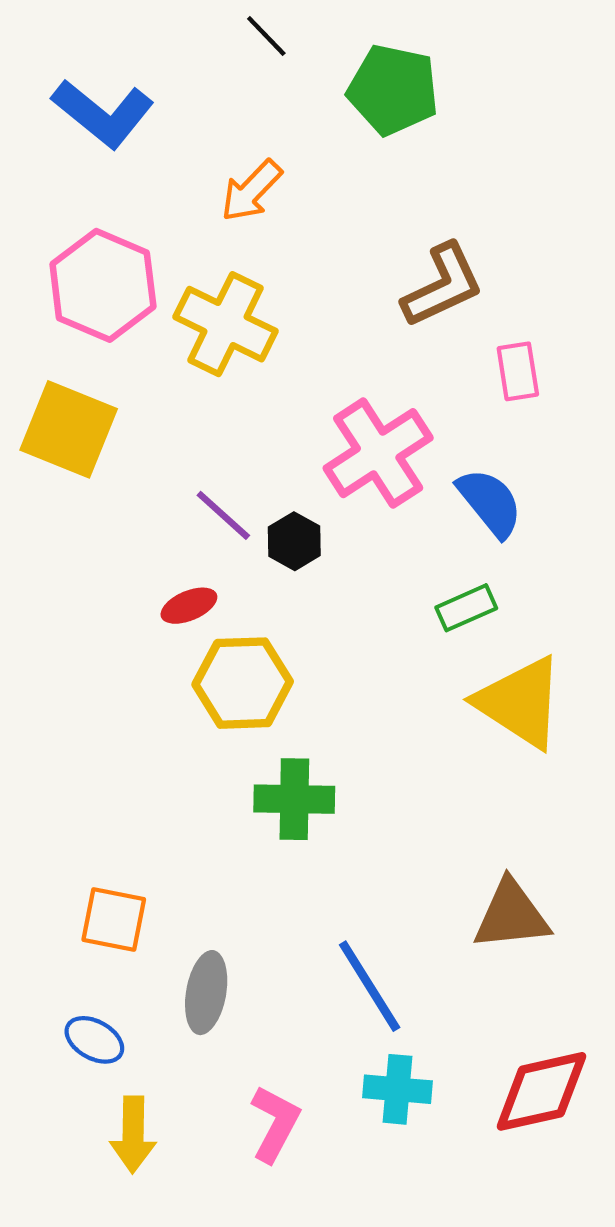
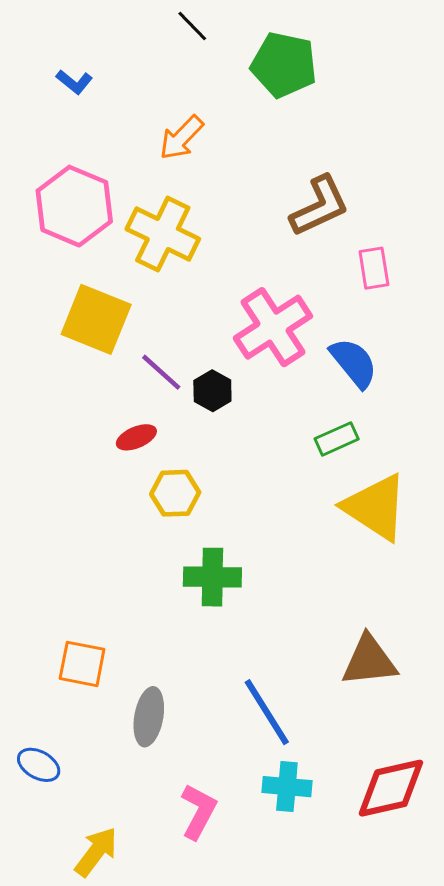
blue L-shape: (103, 113) -> (74, 82), size x0.5
yellow square: (69, 429) -> (96, 319), moved
yellow hexagon: (243, 683) -> (175, 493), size x0.7
blue ellipse: (94, 1040) -> (39, 765), moved
yellow arrow: (133, 1134) -> (96, 852), moved, turned -144

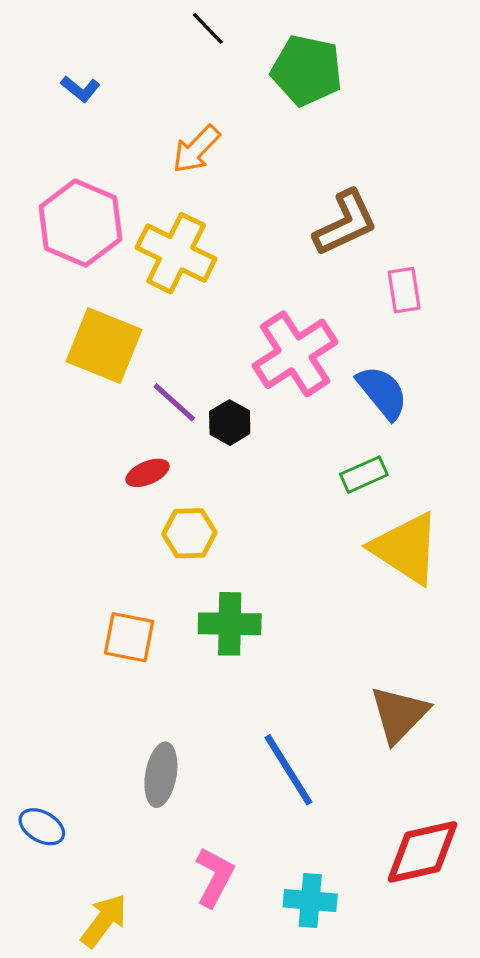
brown triangle: (369, 661) -> (399, 714), turned -40
orange square: (82, 664) -> (129, 637), moved
cyan cross: (287, 787) -> (310, 901), moved

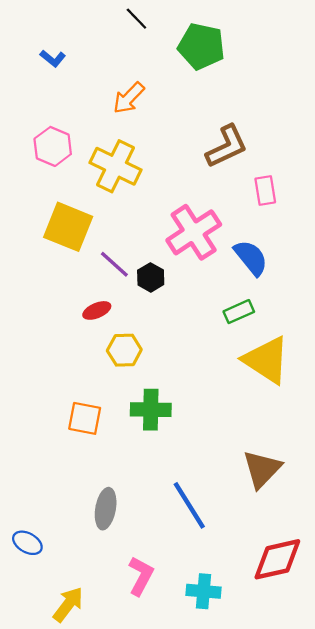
pink hexagon: (80, 223) -> (53, 146), size x0.7

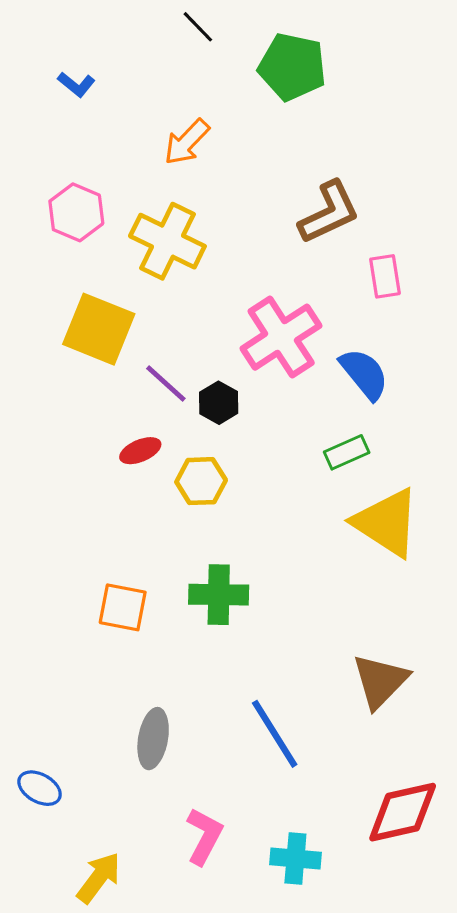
yellow hexagon: (124, 350) -> (201, 481), moved

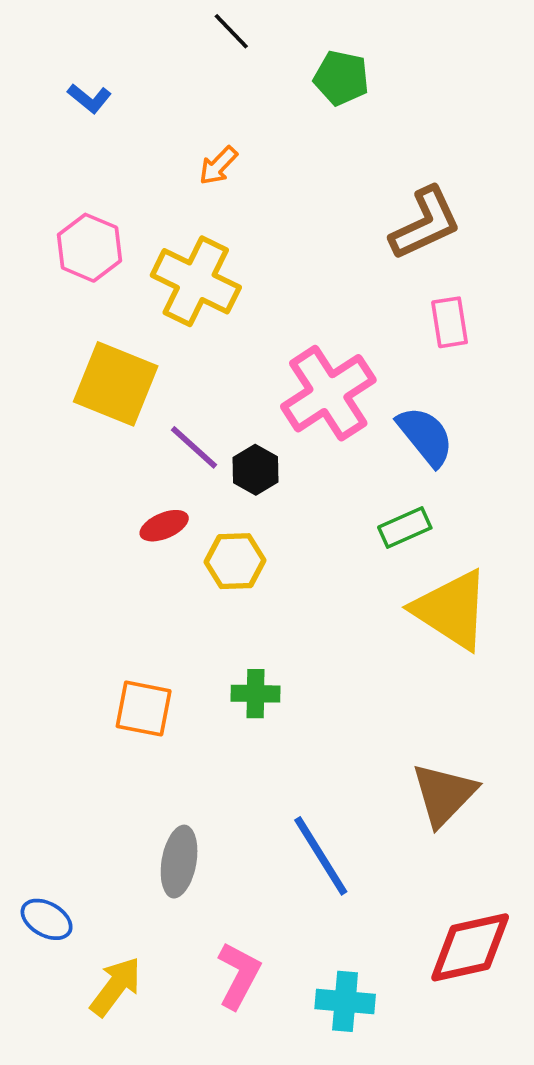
green pentagon: (292, 67) -> (341, 78), size x0.7
orange arrow: (187, 142) -> (218, 166), size x0.7
brown L-shape: (329, 212) -> (425, 223), moved
green cross: (219, 595) -> (256, 694), size x0.7
yellow arrow: (99, 878) -> (116, 987), moved

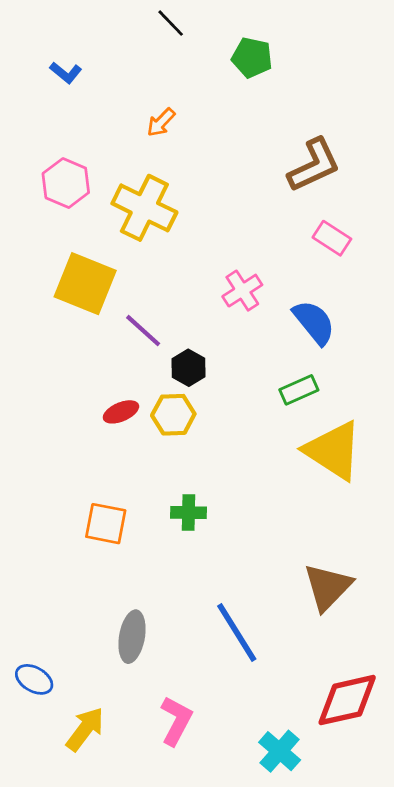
pink rectangle: (450, 322) -> (332, 238), turned -48
pink cross: (328, 393) -> (242, 291), size x0.6
black hexagon: (256, 470) -> (189, 368), moved
red ellipse: (164, 526) -> (121, 412), moved
cyan cross: (345, 1001) -> (280, 751), moved, turned 36

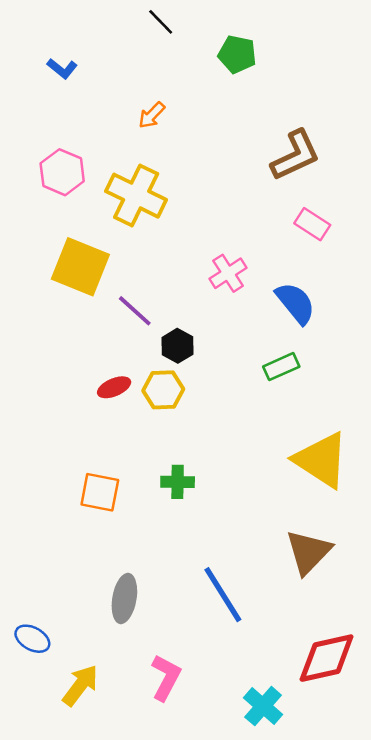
yellow triangle: (333, 451) -> (321, 460), moved

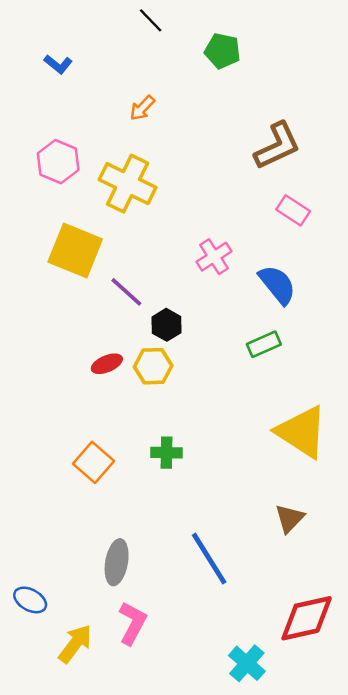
orange square: (100, 492) -> (93, 462), turned 30
brown triangle: (308, 552) -> (289, 518), size x0.7
pink L-shape: (166, 678) -> (132, 623), moved

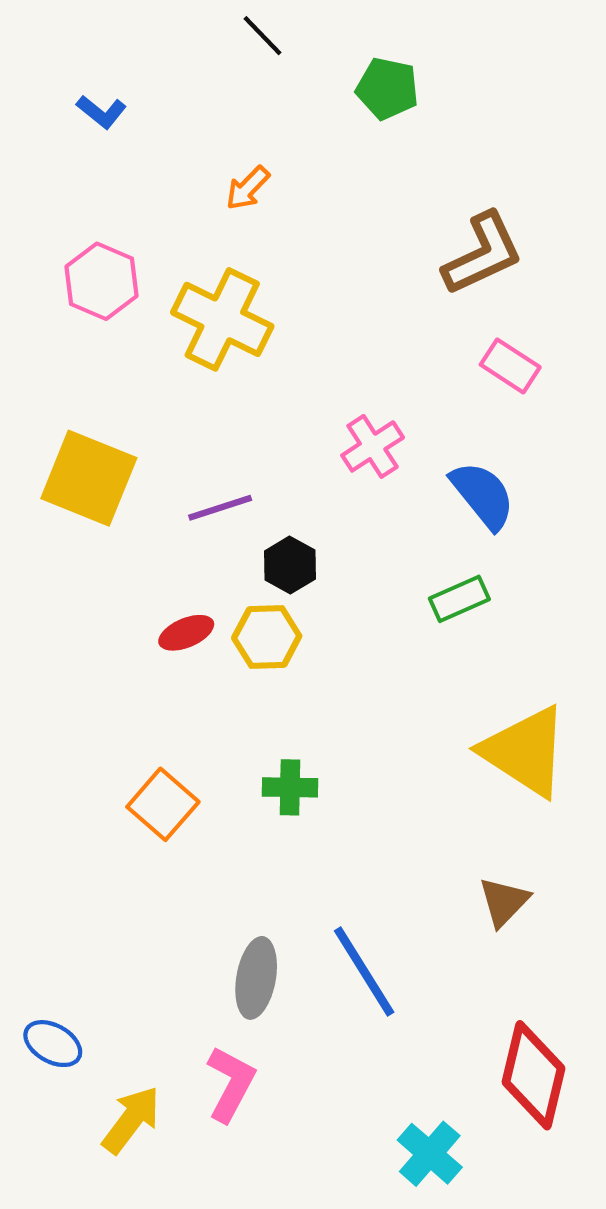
yellow square: (75, 251) -> (89, 478), moved
purple line: (126, 292) -> (220, 508), turned -60
gray ellipse: (117, 562) -> (256, 978), moved
red diamond: (307, 618) -> (534, 1075), turned -64

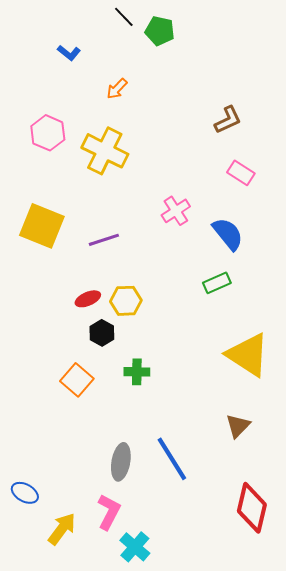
green pentagon: (387, 89) -> (160, 31), moved
blue L-shape: (102, 112) -> (69, 53), moved
brown L-shape: (483, 254) -> (228, 120), size x0.7
black hexagon: (290, 565) -> (102, 333), moved
cyan cross: (430, 1154) -> (135, 547), moved

